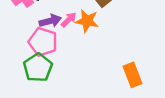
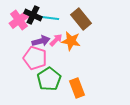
green pentagon: (38, 68) -> (49, 79), moved
orange rectangle: (132, 75) -> (77, 88), moved

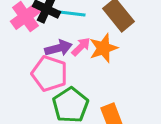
orange star: (71, 41) -> (103, 48), turned -30

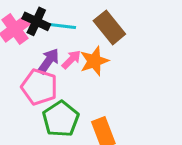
purple arrow: (58, 48) -> (48, 61), turned -40

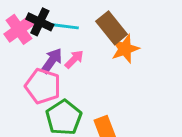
orange star: (94, 61) -> (125, 49), moved

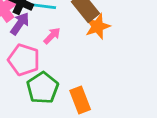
purple arrow: (52, 61) -> (20, 24), moved

